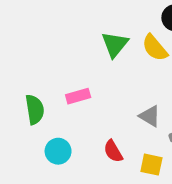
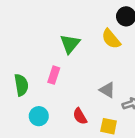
green triangle: (115, 44) -> (70, 44), moved
pink rectangle: (78, 96) -> (54, 75), turned -56

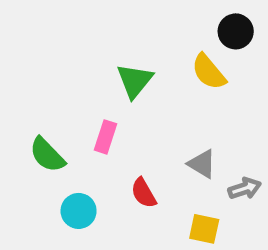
green semicircle: (21, 85) -> (47, 155), turned 145
red semicircle: (80, 116) -> (144, 193), moved

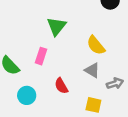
yellow semicircle: (209, 72) -> (96, 45), moved

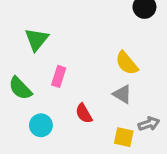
green triangle: (57, 26) -> (36, 39), moved
gray arrow: (115, 83) -> (149, 124), moved

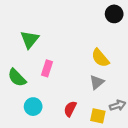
gray triangle: (122, 94) -> (97, 82), turned 49
red semicircle: (84, 113) -> (70, 109), moved, turned 56

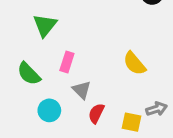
yellow semicircle: (100, 58) -> (134, 63), moved
gray triangle: (97, 82) -> (82, 90), moved, turned -35

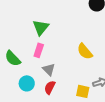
green triangle: (45, 25) -> (41, 27), moved
red semicircle: (96, 113) -> (50, 87), moved

